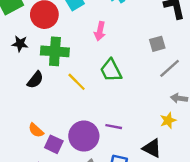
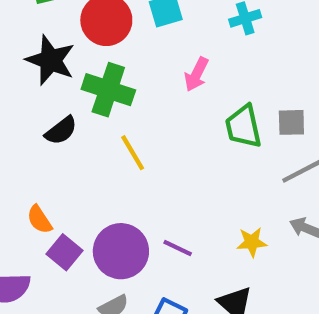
black star: (20, 44) -> (50, 60), size x1.6
green trapezoid: (111, 70) -> (243, 126), moved
yellow star: (168, 120) -> (252, 242), moved

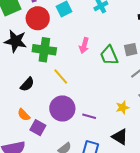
pink arrow: (196, 74) -> (84, 45), moved
black semicircle: (61, 131) -> (27, 84), moved
purple circle: (121, 251) -> (62, 108), moved

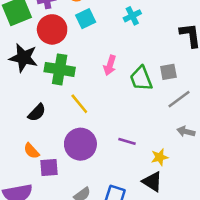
yellow star: (122, 107) -> (160, 157), moved
purple line: (89, 116) -> (127, 141), moved
purple square: (38, 128) -> (49, 168), turned -35

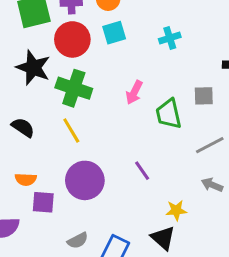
gray square: (168, 72) -> (204, 96), moved
yellow line: (79, 104) -> (71, 130), moved
black semicircle: (37, 113) -> (23, 127), moved, turned -108
purple line: (127, 141) -> (142, 171), moved, turned 30
orange semicircle: (31, 151) -> (26, 179), turned -54

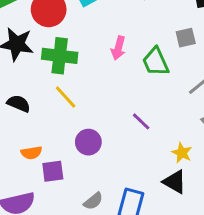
purple circle: (85, 180) -> (88, 142), size x0.7
yellow star: (176, 210) -> (182, 153), turned -30

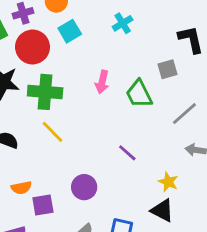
purple circle: (88, 142) -> (84, 187), moved

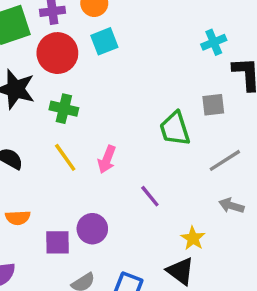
cyan cross: (123, 23) -> (214, 42), moved
pink arrow: (102, 82) -> (107, 159), moved
green cross: (45, 92) -> (64, 109), size x0.7
purple square: (43, 205) -> (57, 242), moved

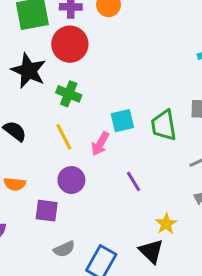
cyan square: (104, 41) -> (122, 121), moved
purple circle: (92, 229) -> (71, 180), moved

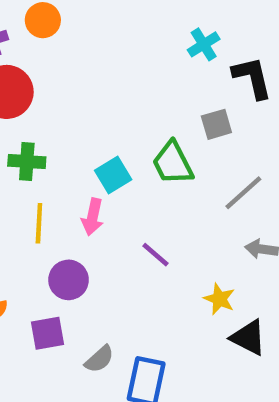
yellow line: (64, 137) -> (39, 223), turned 48
gray semicircle: (64, 249) -> (99, 359), moved
black triangle: (151, 251) -> (248, 338), moved

